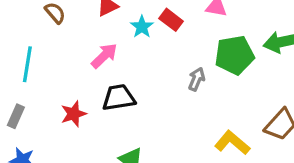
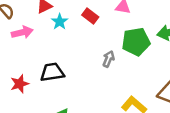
cyan star: (142, 27) -> (60, 22), moved
pink arrow: (104, 56) -> (22, 32), moved, turned 30

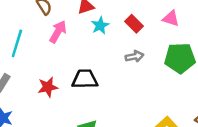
pink arrow: (22, 32) -> (58, 32), turned -54
gray arrow: (108, 59) -> (134, 56), moved, turned 49

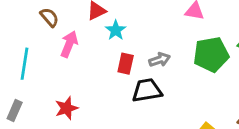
red rectangle: (134, 24) -> (126, 64), moved, turned 66
black trapezoid: (85, 79) -> (147, 90), moved

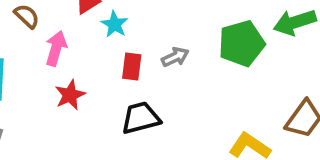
black trapezoid: (147, 90) -> (141, 118), moved
red star: (66, 108) -> (70, 95), moved

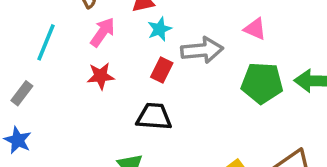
gray arrow: (175, 57) -> (202, 50), moved, size x1.6

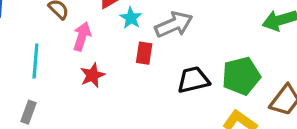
green pentagon: (262, 83) -> (241, 76), moved
black trapezoid: (154, 117) -> (193, 80), moved

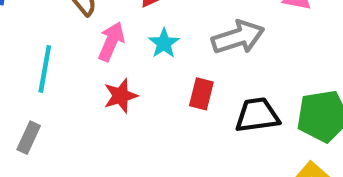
cyan star: (131, 18) -> (164, 43), moved
red rectangle: (144, 53) -> (201, 94), moved

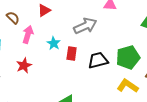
cyan star: (164, 43) -> (54, 43), moved
red star: (121, 96) -> (24, 65), moved

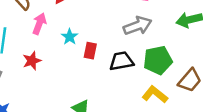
gray arrow: (85, 26) -> (138, 26), moved

